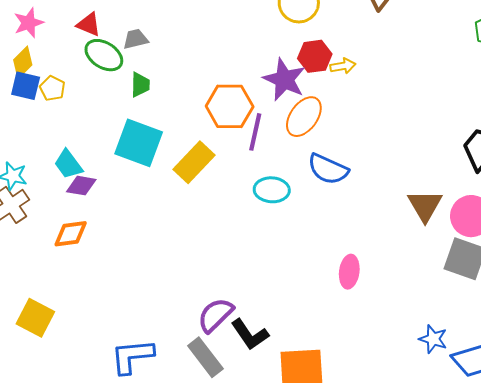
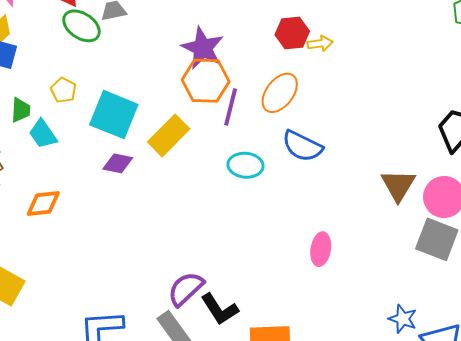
purple star: (284, 80) -> (203, 48), moved
green trapezoid: (140, 85) -> (21, 110), moved
yellow pentagon: (52, 88) -> (63, 90), moved
purple diamond: (81, 186) -> (118, 163), moved

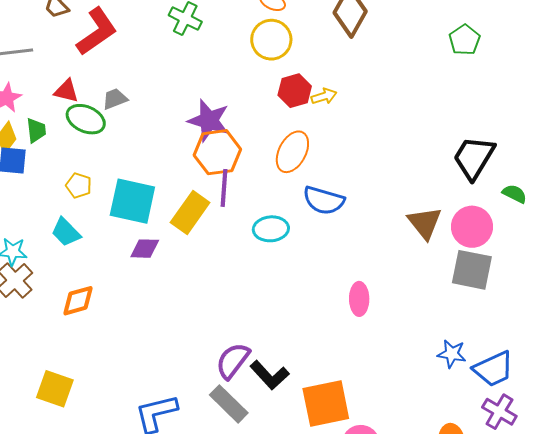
purple line: (231, 107) -> (224, 188), moved
green trapezoid: (21, 110) -> (36, 130), moved

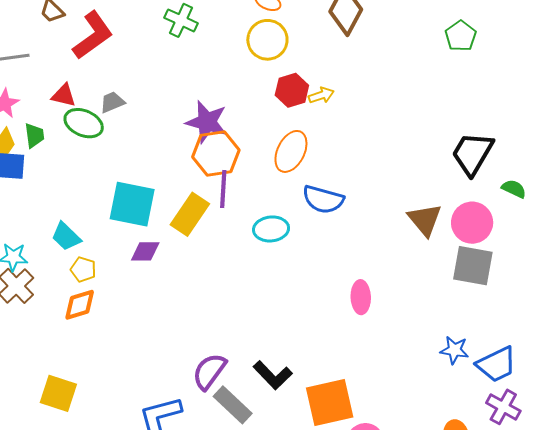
yellow pentagon: (79, 186) -> (83, 269), moved
purple semicircle: (233, 361) -> (209, 371), moved

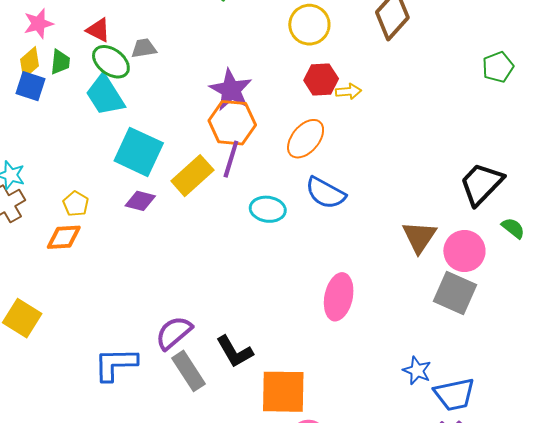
cyan trapezoid: (66, 237) -> (105, 95), moved, size x1.4
pink ellipse: (361, 297) -> (339, 297), size x1.4

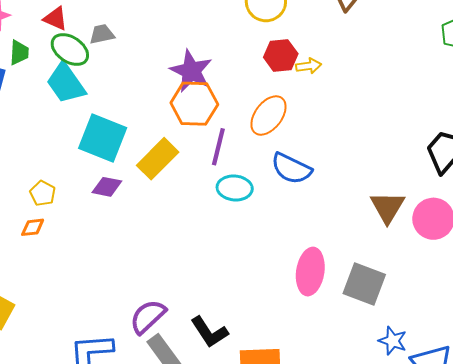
purple line: (231, 159) -> (218, 147), moved
orange diamond: (64, 237) -> (33, 227), size x0.7
gray square: (455, 293) -> (364, 284), moved

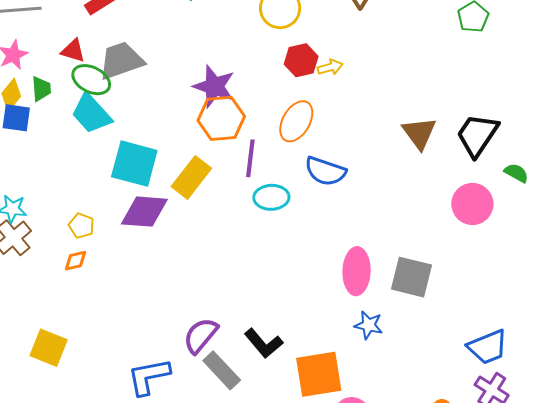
gray trapezoid: (102, 34) -> (121, 61), size x1.8
purple diamond: (107, 187) -> (144, 212), size x1.6
brown triangle: (387, 207) -> (419, 133), moved
blue star: (393, 341) -> (369, 325), moved

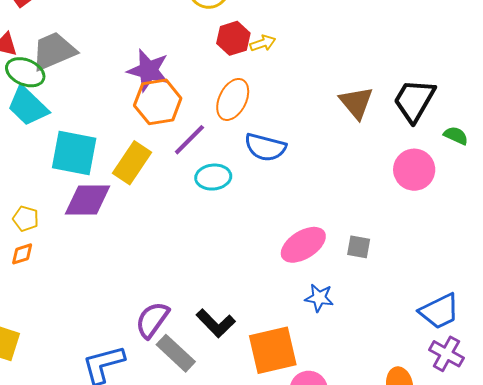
purple line: (250, 158) -> (189, 140), turned 42
pink ellipse: (357, 271) -> (303, 245), turned 60
gray square: (412, 277) -> (359, 247), size x0.6

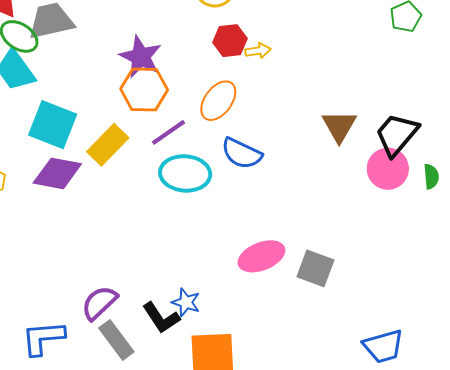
green semicircle: (456, 136) -> (431, 176), turned 50
pink circle: (414, 170) -> (388, 169), moved
cyan ellipse: (213, 177) -> (185, 173), size x1.4
gray square: (359, 247) -> (315, 268), size x1.5
blue star: (319, 298) -> (186, 302), moved

